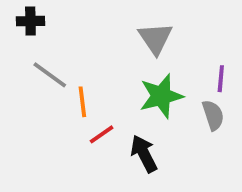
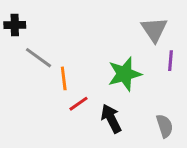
black cross: (30, 21) -> (15, 25), moved
gray triangle: (155, 38) -> (154, 29), moved
gray semicircle: (213, 115) -> (165, 126), moved

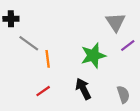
purple line: (171, 61) -> (128, 45), turned 48
red line: (79, 104) -> (43, 91), moved

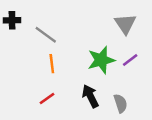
gray line: (29, 43) -> (46, 35), moved
purple line: (128, 45) -> (130, 60), moved
gray semicircle: (123, 94) -> (120, 103), moved

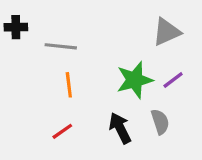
gray triangle: (125, 24) -> (167, 32), turned 40
gray line: (46, 35) -> (61, 46), turned -30
gray semicircle: (120, 103) -> (160, 122), moved

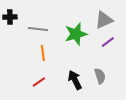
green star: (135, 80) -> (76, 34), moved
purple line: (173, 80) -> (108, 42), moved

